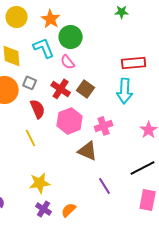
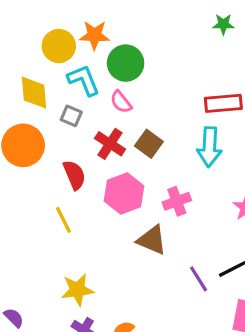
green star: (122, 12) -> (223, 24), moved
yellow circle: (17, 17) -> (59, 46), moved
orange star: (51, 19) -> (95, 35), turned -30
gray square: (30, 83) -> (71, 116), moved
purple line: (105, 186) -> (199, 279), moved

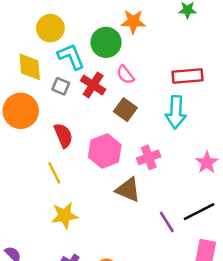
orange star: (95, 35) -> (133, 22), moved
pink semicircle: (121, 102) -> (125, 75), moved
red cross: (110, 144) -> (93, 85), moved
yellow star: (77, 290) -> (65, 216), moved

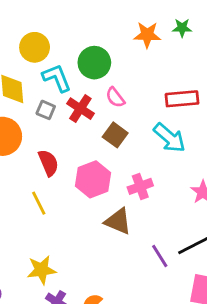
orange star: (133, 22) -> (147, 35), moved
cyan arrow: (176, 112) -> (169, 138), turned -52
yellow star: (65, 216) -> (41, 270), moved

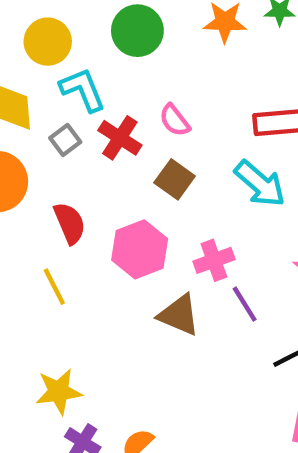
green circle: (94, 63) -> (137, 31), moved
gray square: (46, 110) -> (65, 140), turned 30
purple line: (160, 256) -> (245, 304), moved

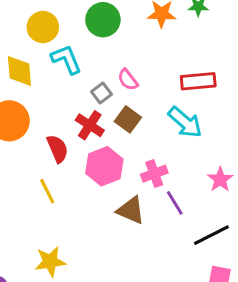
red cross: (120, 138) -> (90, 125), moved
gray square: (65, 140) -> (101, 93), moved

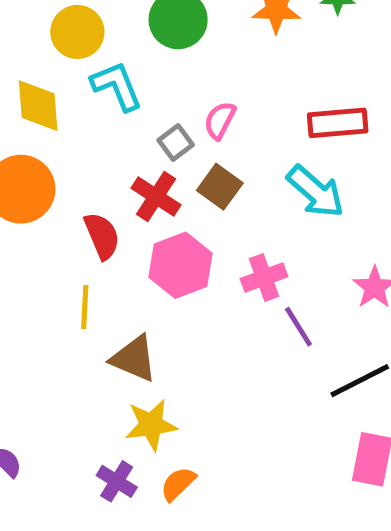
pink semicircle: (128, 80) -> (220, 120), turned 65
yellow line: (47, 191) -> (85, 307), turned 30
brown triangle: (131, 210) -> (134, 359), moved
yellow star: (50, 262) -> (151, 425), moved

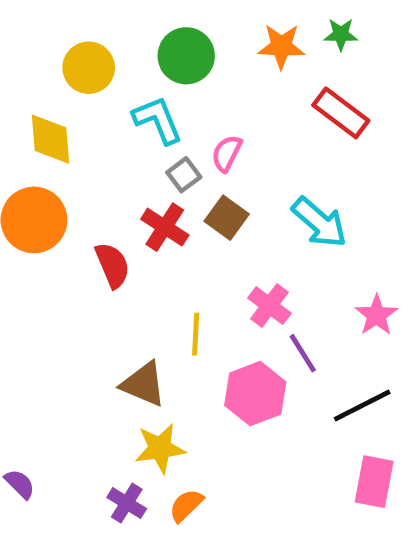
cyan L-shape: (117, 86) -> (158, 120), moved
red rectangle: (338, 123) -> (341, 113), moved, turned 42
pink hexagon: (181, 265) -> (255, 394), moved
pink cross: (264, 278) -> (269, 306), turned -33
yellow line: (85, 307) -> (196, 334), moved

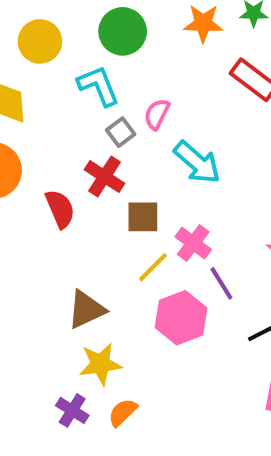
brown square: (227, 218) -> (143, 217), moved, turned -36
cyan arrow: (319, 222) -> (197, 162), moved
yellow line: (196, 334) -> (153, 267), moved, turned 42
brown triangle: (143, 384) -> (86, 310), turned -48

